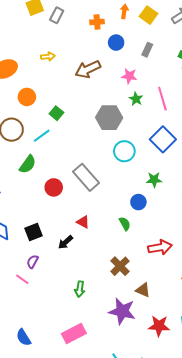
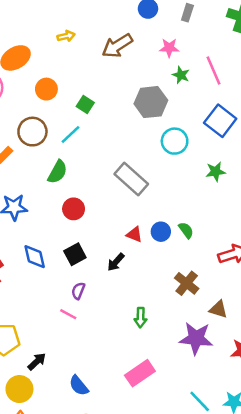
red circle: (54, 187) -> (74, 209), moved
blue circle: (138, 202) -> (161, 232), moved

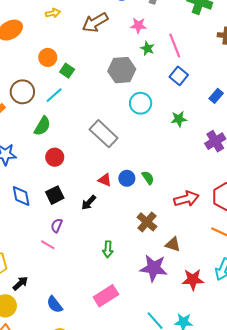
orange circle: (46, 89) -> (48, 57), moved
blue square: (220, 121) -> (179, 76), moved, size x0.7
green star: (216, 172) -> (179, 119), moved

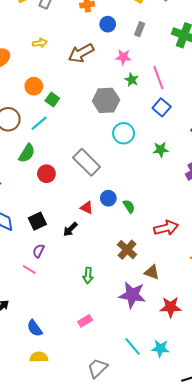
red circle: (55, 157) -> (46, 174), moved
blue circle: (127, 178) -> (108, 198), moved
pink rectangle: (106, 296) -> (85, 321), size x0.6

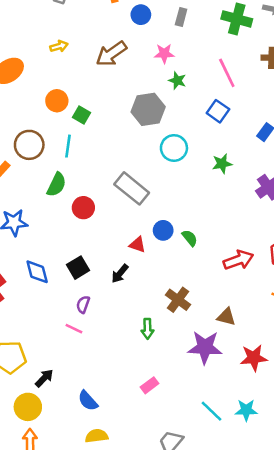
pink line: (158, 78) -> (227, 73), moved
cyan line: (39, 123) -> (68, 146), turned -36
brown cross: (127, 250) -> (178, 300), moved

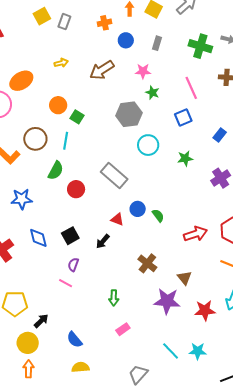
blue square: (218, 111) -> (183, 117), turned 30
brown triangle: (226, 317) -> (184, 278), turned 35
green arrow: (147, 329) -> (114, 298), moved

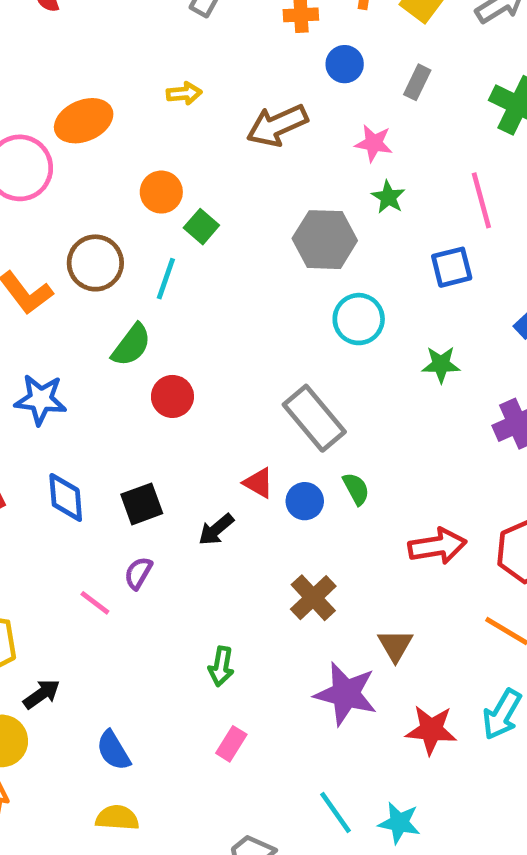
gray rectangle: (114, 175) -> (314, 418), moved
blue circle: (138, 209) -> (305, 501), moved
pink line: (66, 283) -> (95, 603), moved
pink rectangle: (123, 329) -> (231, 744), turned -32

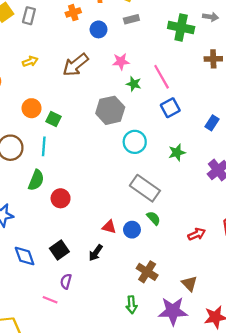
gray rectangle: (417, 82) -> (131, 19), moved, turned 64
pink line: (481, 200) -> (162, 77), moved
gray rectangle: (314, 418) -> (145, 188), moved
red arrow: (437, 546) -> (197, 234), size x0.7
green arrow: (221, 666) -> (132, 305), moved

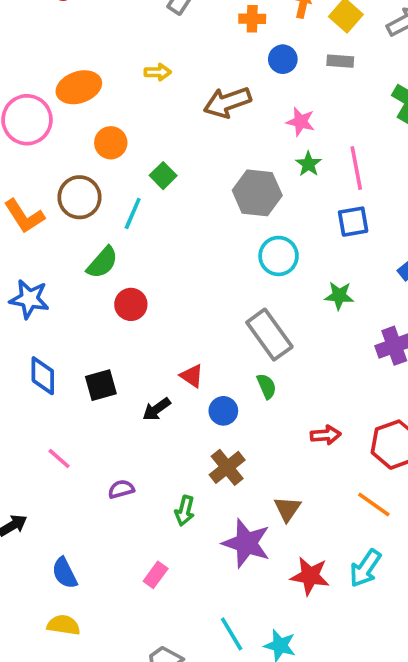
orange circle: (32, 108) -> (111, 143), moved
blue circle: (132, 230) -> (223, 411), moved
purple semicircle: (66, 281) -> (121, 489), moved, turned 40

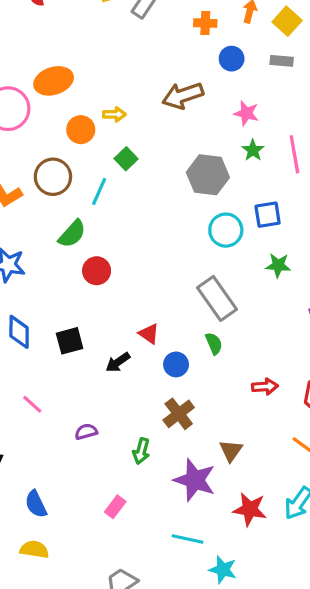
yellow arrow: (158, 72) -> (114, 114), moved
blue square: (353, 222) -> (268, 215), moved
cyan line: (232, 634) -> (188, 539), moved, turned -48

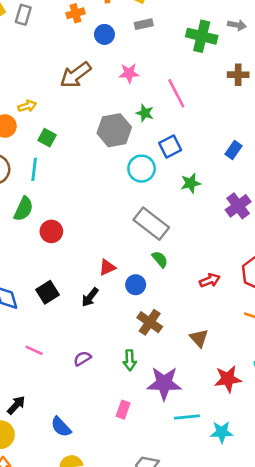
green star: (253, 150) -> (145, 113), moved
red triangle: (149, 334) -> (107, 267), turned -42
purple star: (195, 480) -> (164, 383), moved

